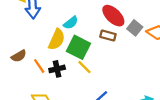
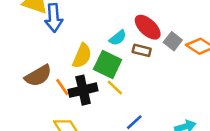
cyan semicircle: (71, 23) -> (118, 38), moved
brown semicircle: (19, 56) -> (38, 76), size x1.5
black cross: (57, 69) -> (83, 90), size x1.5

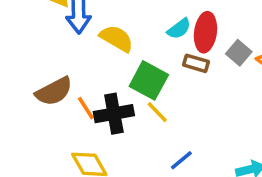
red ellipse: (148, 27) -> (205, 32), turned 52
cyan semicircle: (118, 38) -> (179, 29), moved
yellow semicircle: (82, 56) -> (117, 38), moved, turned -85

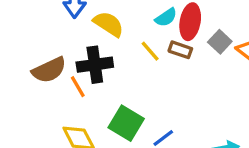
green square: (149, 80) -> (126, 123), moved
yellow line: (157, 112) -> (150, 51), moved
black cross: (114, 114) -> (95, 65), moved

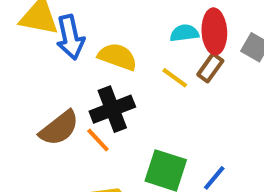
cyan semicircle: (166, 17) -> (184, 33), turned -140
brown rectangle: (180, 50) -> (210, 68), turned -60

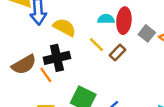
brown rectangle: (210, 68) -> (117, 52), moved

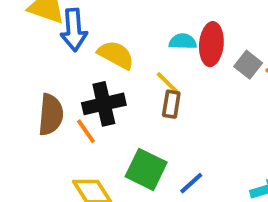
brown rectangle: (117, 52) -> (171, 104), moved, turned -35
brown semicircle: (24, 65) -> (51, 115), turned -55

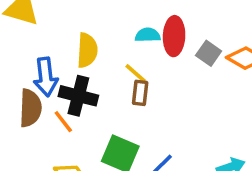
blue arrow: (74, 30) -> (46, 77), moved
yellow semicircle: (116, 55) -> (87, 50), turned 68
black cross: (104, 104) -> (78, 96), turned 30

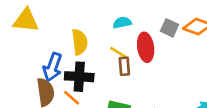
red ellipse: (174, 36) -> (146, 47), moved
blue arrow: (46, 77) -> (53, 67), turned 36

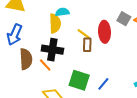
cyan semicircle: (122, 23) -> (62, 12), moved
blue arrow: (53, 67) -> (15, 35), moved

